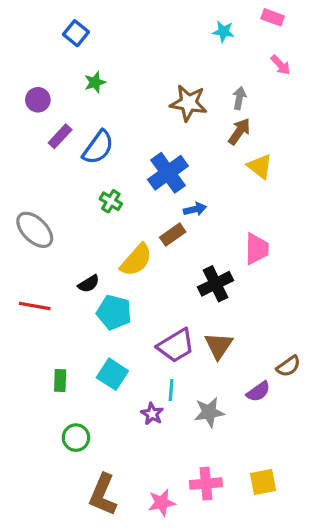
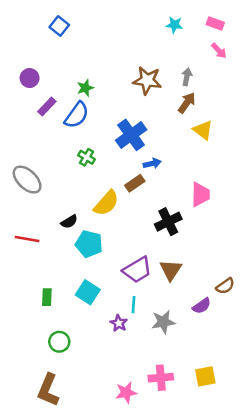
pink rectangle: (273, 17) -> (215, 24), moved
green star: (95, 82) -> (85, 88), moved
brown L-shape: (103, 495) -> (48, 390), moved

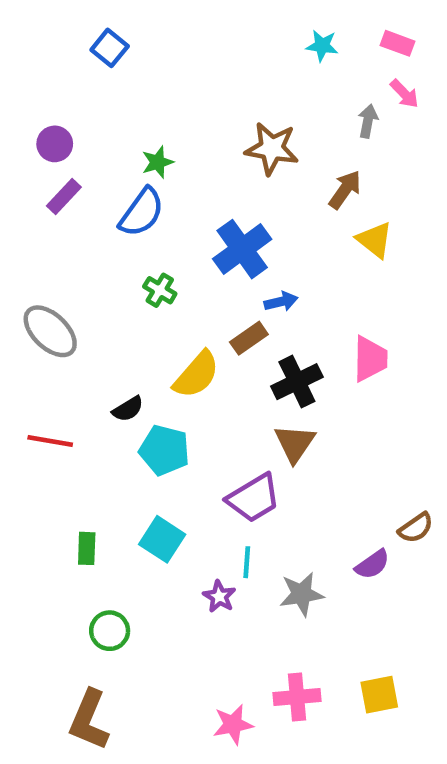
gray arrow: (187, 77) -> (368, 121), moved
purple rectangle: (47, 106) -> (64, 196), moved
black cross: (168, 222) -> (297, 382), moved
brown triangle: (171, 270) -> (295, 443), moved

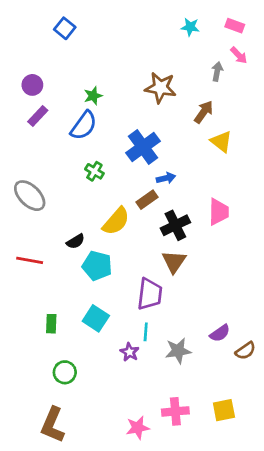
purple trapezoid: (254, 498) -> (150, 294), turned -52
brown semicircle: (416, 528) -> (246, 351), moved

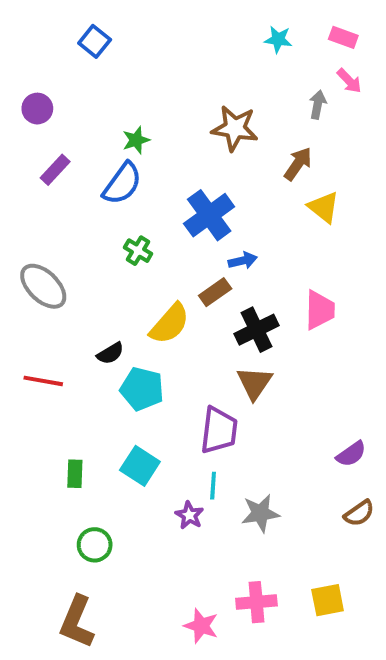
purple circle: (32, 85) -> (37, 109), moved
purple semicircle: (220, 333) -> (351, 454), moved
pink star: (138, 428) -> (201, 626), turned 30

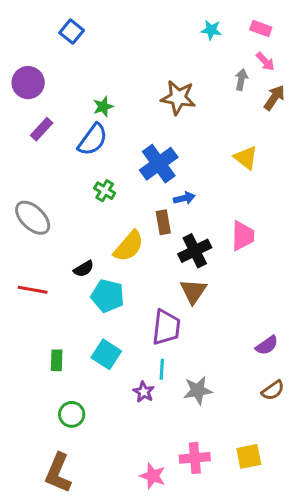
purple circle: (37, 109) -> (28, 83), size x1.4
brown arrow: (298, 164) -> (274, 98), moved
brown rectangle: (215, 292) -> (163, 222), turned -65

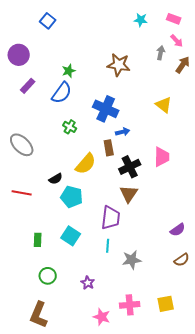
blue cross: (159, 164) -> (106, 109), turned -30
purple star: (144, 392) -> (88, 283), moved

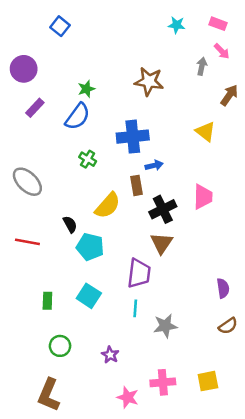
brown arrow: (183, 65) -> (229, 95), moved
blue cross: (106, 109) -> (133, 137), turned -30
black semicircle: (56, 179) -> (70, 224), turned -88
purple semicircle: (178, 230) -> (223, 288), turned -63

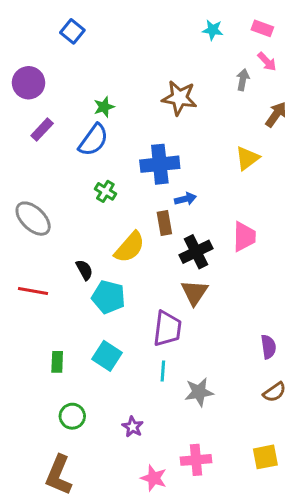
yellow triangle: (205, 132) -> (247, 158), turned 45
yellow square: (208, 381) -> (265, 457), moved

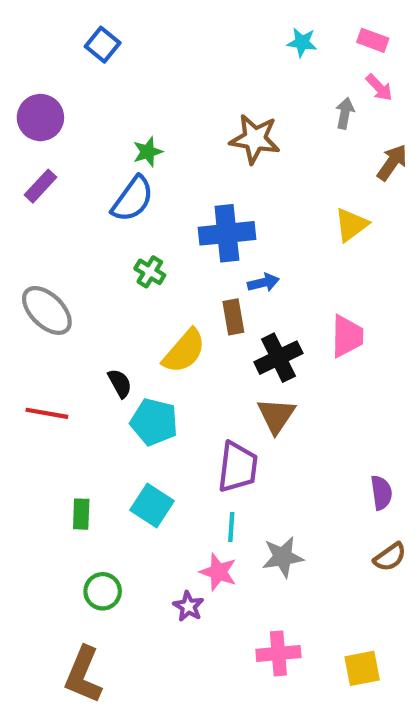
purple rectangle: (42, 130) -> (40, 186), moved
yellow square: (265, 457) -> (362, 668), moved
pink star: (154, 478) -> (218, 572), moved

